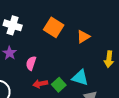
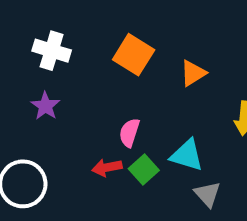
pink semicircle: (31, 63) -> (129, 133), moved

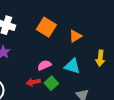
pink semicircle: (129, 133) -> (44, 65), turned 48
cyan triangle: (187, 155) -> (72, 66), moved

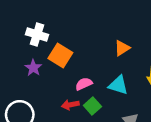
orange square: (46, 27) -> (60, 55), moved

